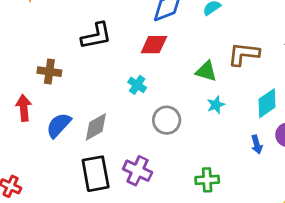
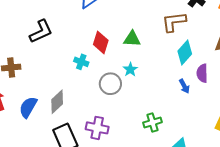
red diamond: (154, 45) -> (101, 42), moved, turned -60
brown L-shape: (244, 54) -> (174, 22), moved
cyan star: (216, 105) -> (130, 70), moved

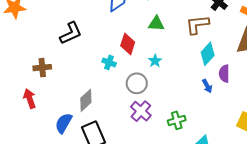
green triangle: (132, 39) -> (156, 24), moved
cyan star: (130, 70) -> (155, 61), moved
blue semicircle: (28, 107) -> (64, 123), moved
purple cross: (97, 128) -> (141, 111), moved, turned 30

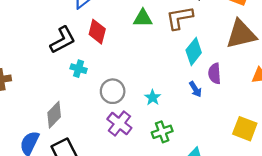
green triangle: (156, 24) -> (143, 18), moved
black L-shape: (71, 33) -> (63, 40), moved
red diamond: (128, 44) -> (97, 32), moved
cyan star: (155, 61) -> (153, 98), moved

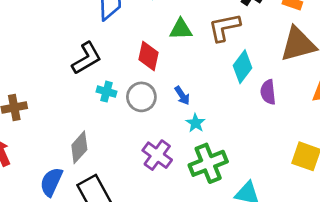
red diamond: (97, 32) -> (149, 56), moved
blue arrow: (195, 89) -> (182, 96), moved
gray circle: (113, 91) -> (141, 97), moved
green cross: (162, 132) -> (208, 163), size x1.5

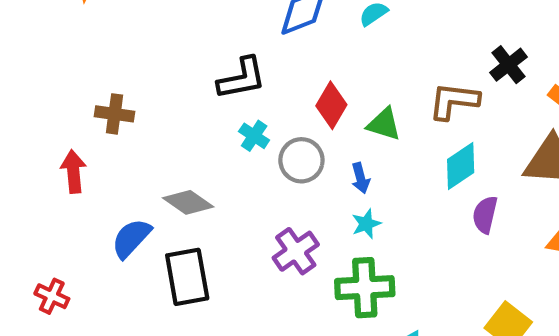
green triangle: (181, 29) -> (384, 124), moved
gray diamond: (79, 147) -> (188, 202), turned 64

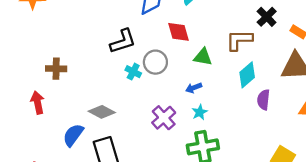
red diamond: (331, 105) -> (178, 32), moved, turned -40
gray circle: (301, 160) -> (155, 62), moved
blue arrow: (361, 178) -> (194, 88), turned 91
purple cross: (296, 251) -> (164, 118), moved

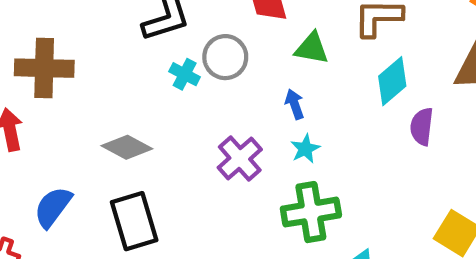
brown cross: (56, 69) -> (44, 68), size x1.5
blue arrow: (194, 88) -> (295, 104), turned 91
blue semicircle: (73, 135) -> (53, 207), moved

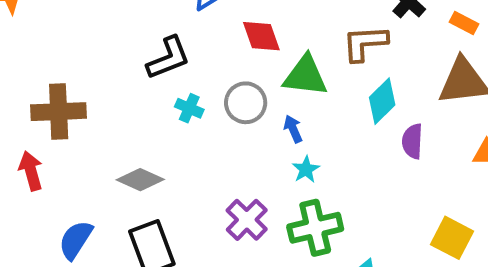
green triangle: (312, 48) -> (305, 76), size x1.4
gray circle: (225, 57) -> (246, 103), moved
purple cross: (240, 159) -> (247, 220), moved

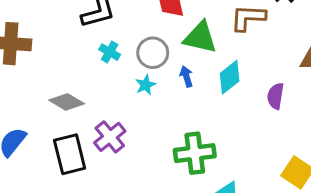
cyan diamond: (382, 101) -> (230, 77), moved
cyan star: (306, 169) -> (145, 85), moved
purple cross: (247, 220) -> (110, 137), moved

